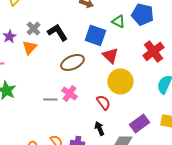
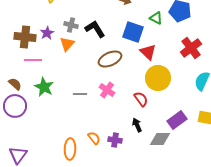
gray cross: (33, 28) -> (71, 25), turned -32
gray line: (50, 99) -> (80, 94), moved

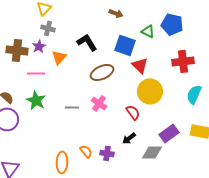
gray cross: (71, 25) -> (48, 28), moved
red cross: (191, 48) -> (183, 61), turned 30
pink line: (33, 60) -> (36, 73), moved
black arrow: (137, 125) -> (129, 138), turned -104

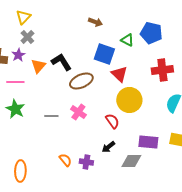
gray cross: (48, 28) -> (27, 37), turned 32
black L-shape: (87, 42) -> (61, 62), moved
purple rectangle: (169, 133) -> (148, 142), turned 42
orange ellipse: (62, 162) -> (20, 171), moved

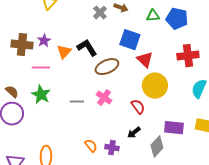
gray cross: (27, 37) -> (100, 13), moved
green triangle: (127, 40) -> (153, 16), moved, turned -32
gray diamond: (131, 161) -> (157, 147), turned -45

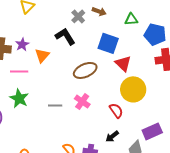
blue pentagon: (177, 19) -> (155, 34), moved
black L-shape: (87, 48) -> (65, 36), moved
purple rectangle: (174, 128) -> (152, 131), turned -30

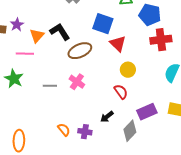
black L-shape: (65, 36) -> (60, 32), moved
pink line: (19, 71) -> (25, 54), moved
yellow circle: (133, 89) -> (128, 70), size x0.6
red semicircle: (116, 110) -> (121, 92), moved

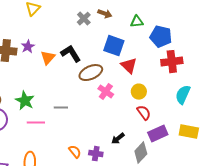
pink line: (25, 54) -> (36, 123), moved
pink cross: (77, 82) -> (106, 92), moved
red semicircle: (121, 92) -> (144, 113), moved

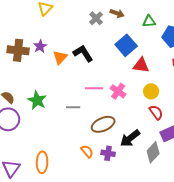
blue square: (114, 46) -> (126, 45), turned 30
red triangle: (129, 66) -> (141, 65), turned -36
brown ellipse: (91, 73) -> (103, 124), moved
pink line: (36, 123) -> (94, 88), moved
black arrow: (118, 139) -> (130, 138), size x1.5

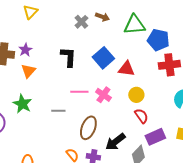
green triangle: (149, 21) -> (134, 25), size x1.6
blue square: (126, 45) -> (103, 58), moved
black L-shape: (83, 53) -> (68, 57), turned 35
orange triangle: (60, 57) -> (28, 71), moved
brown ellipse: (103, 124) -> (88, 128), turned -45

